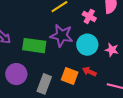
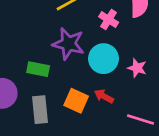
green rectangle: (34, 46) -> (38, 69), moved, size x0.7
gray rectangle: (44, 84) -> (40, 110), turned -30

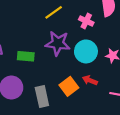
green rectangle: (38, 69) -> (26, 56), moved
orange square: (76, 101) -> (69, 86), turned 36

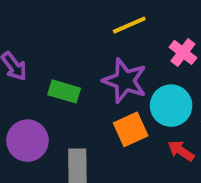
red arrow: (90, 80) -> (181, 151), moved
orange square: (69, 86) -> (131, 129), moved

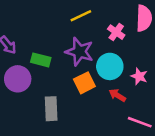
purple circle: (27, 141) -> (18, 79), moved

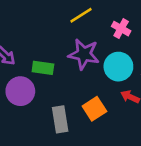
orange square: (84, 83) -> (94, 109), moved

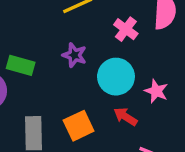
purple star: (84, 54) -> (74, 55), size x0.6

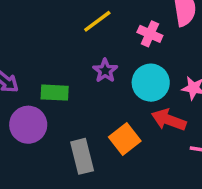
purple star: (74, 55) -> (105, 71), turned 30
red arrow: (125, 117) -> (169, 120), size x1.4

